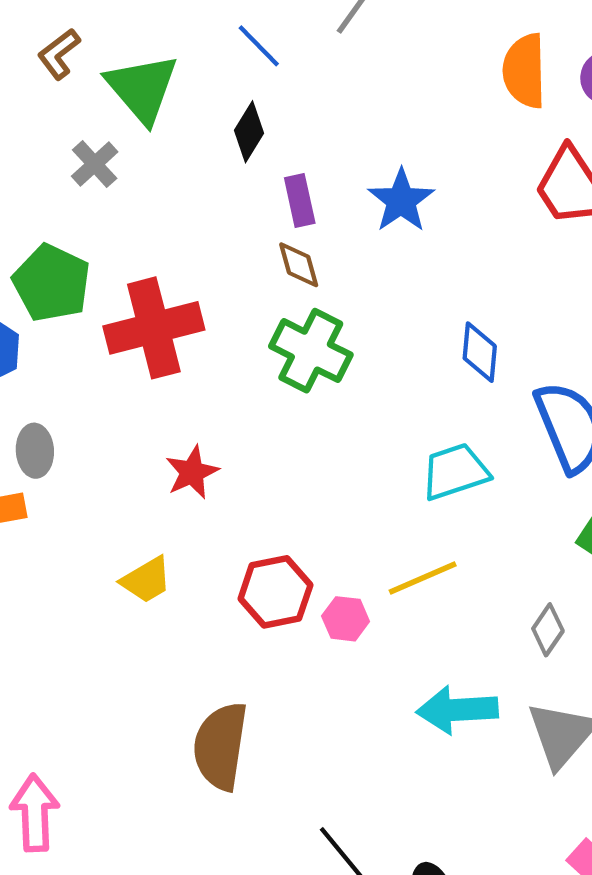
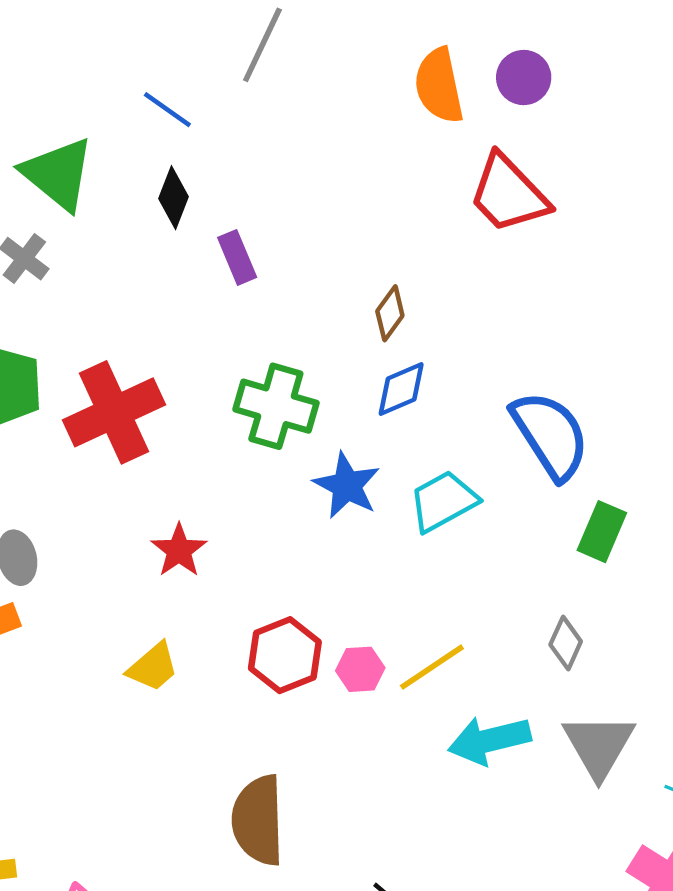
blue star: (401, 201) -> (347, 486), moved
brown diamond: (299, 265) -> (390, 313), moved, turned 62
blue diamond: (480, 352) -> (401, 389), moved, turned 72
yellow line: (423, 578) -> (432, 667), moved

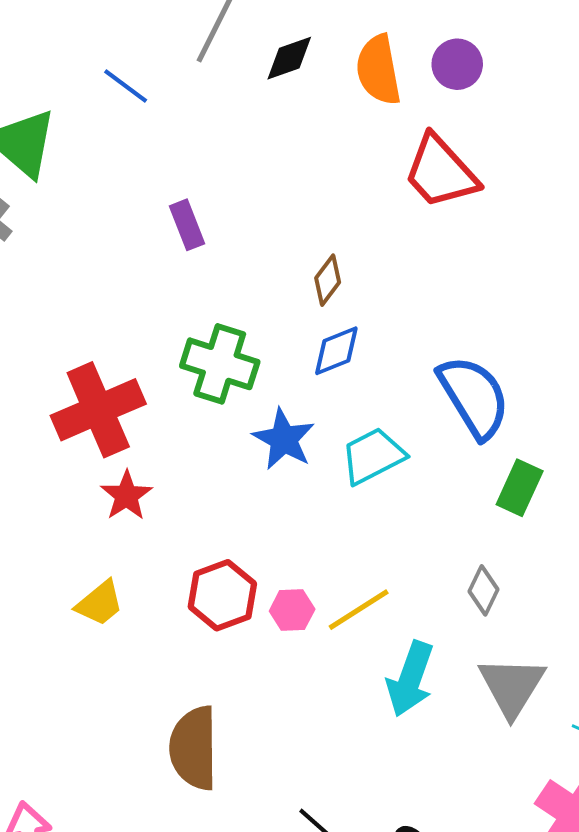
black diamond: (173, 198) -> (289, 58), moved, turned 48
red cross: (114, 412) -> (98, 410), moved
cyan arrow: (489, 740) -> (410, 679), turned -58

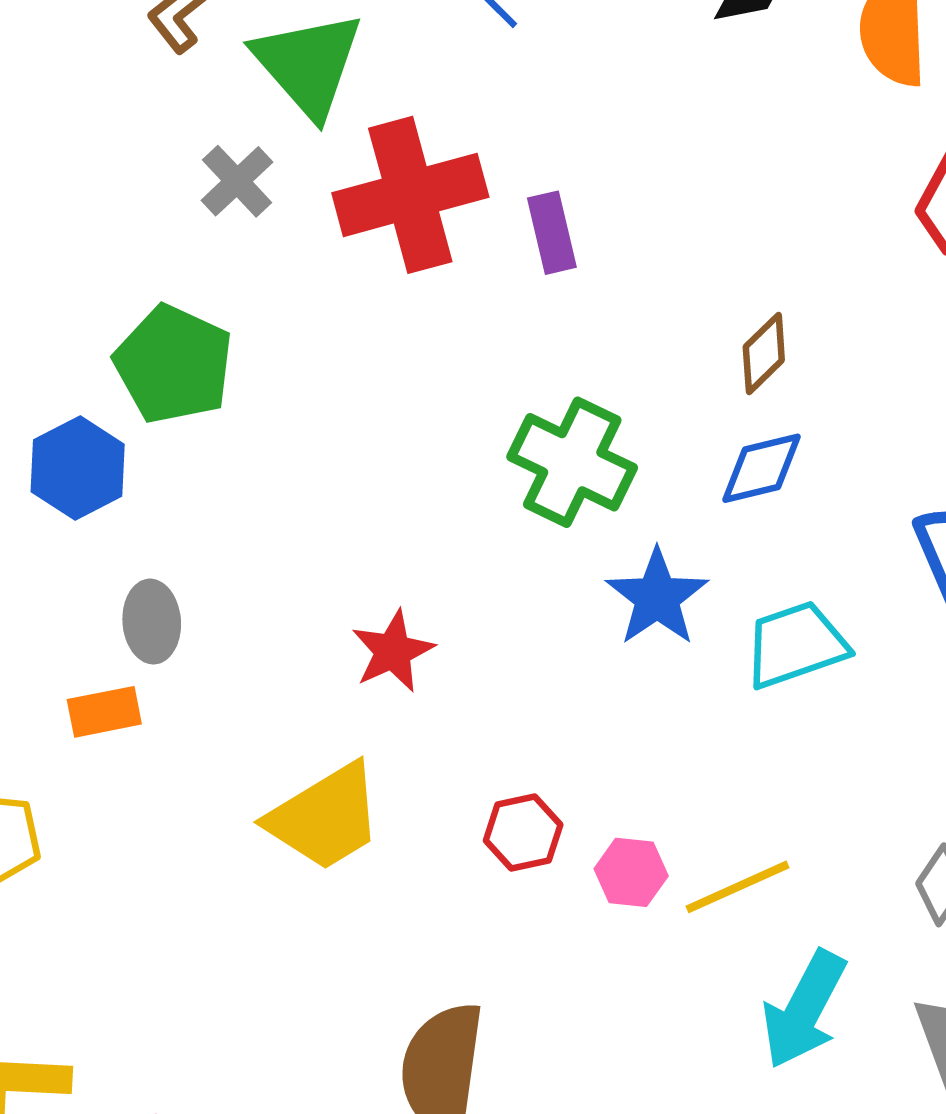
red cross: (98, 410) -> (410, 195), moved
red hexagon: (222, 595) -> (523, 833), size x0.7
yellow trapezoid: (100, 603) -> (325, 817), size x1.5

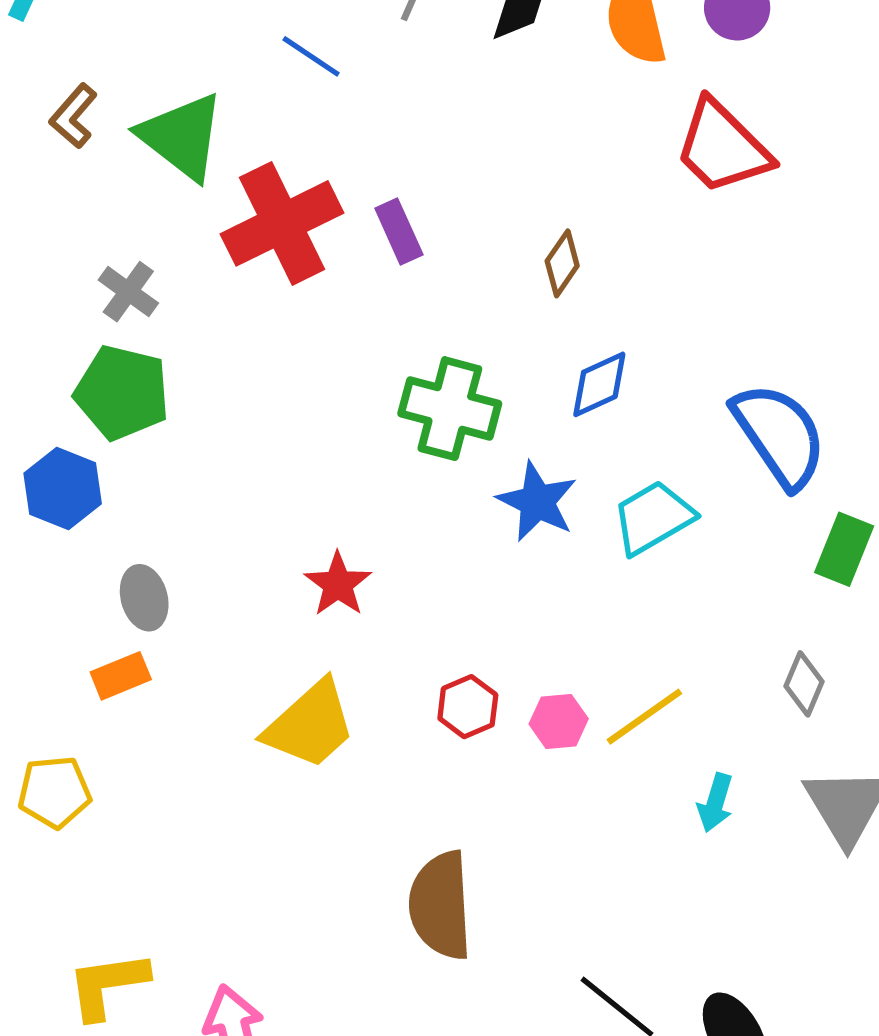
gray cross: (237, 181) -> (128, 292), moved
brown diamond: (764, 353) -> (562, 263), moved
cyan arrow: (804, 1009) -> (715, 803), size x0.6

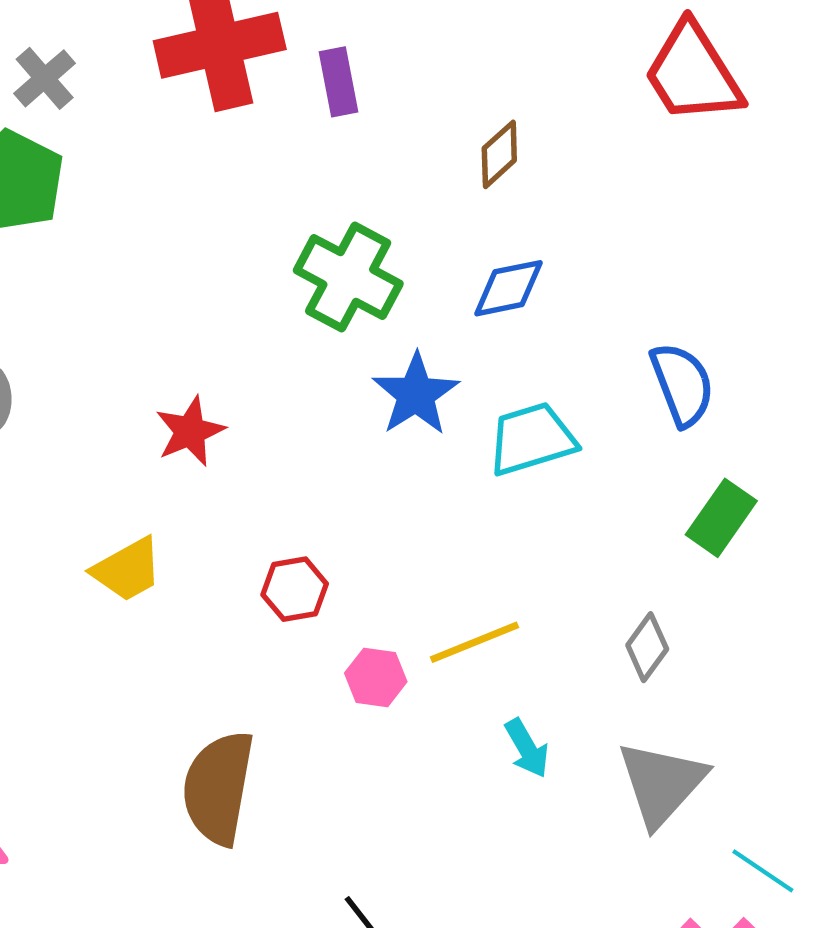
blue semicircle: (780, 435) -> (682, 384), size x0.7
pink hexagon: (559, 721) -> (376, 677), moved
yellow trapezoid: (310, 725) -> (127, 570), size x0.7
cyan arrow: (715, 803) -> (527, 748), turned -60

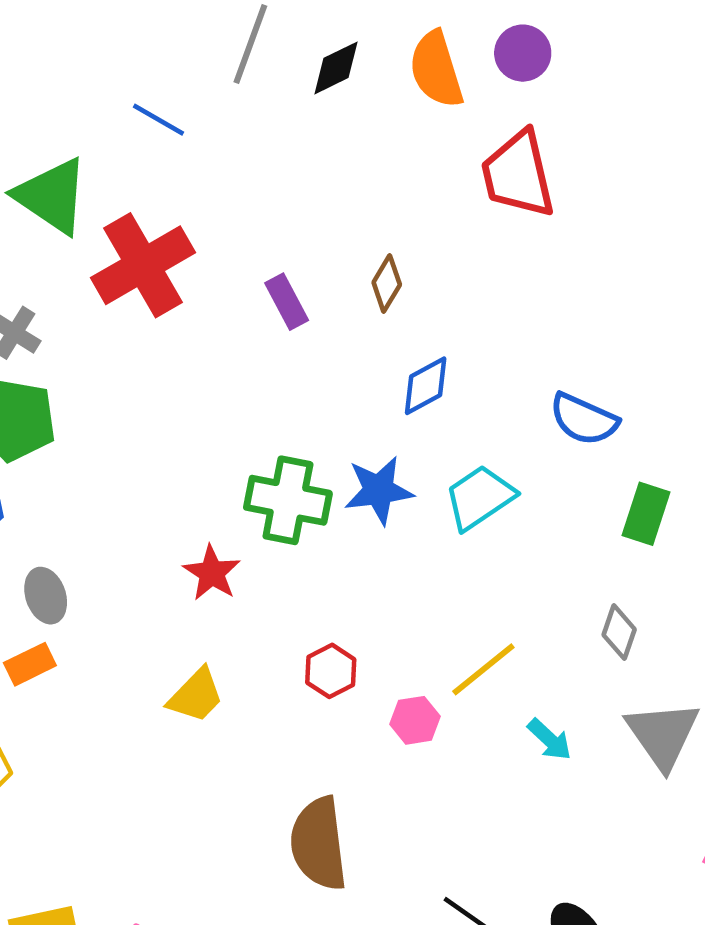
red trapezoid: (693, 73) -> (518, 174), turned 36
purple rectangle: (339, 82) -> (287, 302), moved
green cross: (348, 277) -> (288, 500), moved
blue semicircle: (682, 384) -> (584, 419), turned 152
blue star: (416, 394) -> (379, 490), turned -30

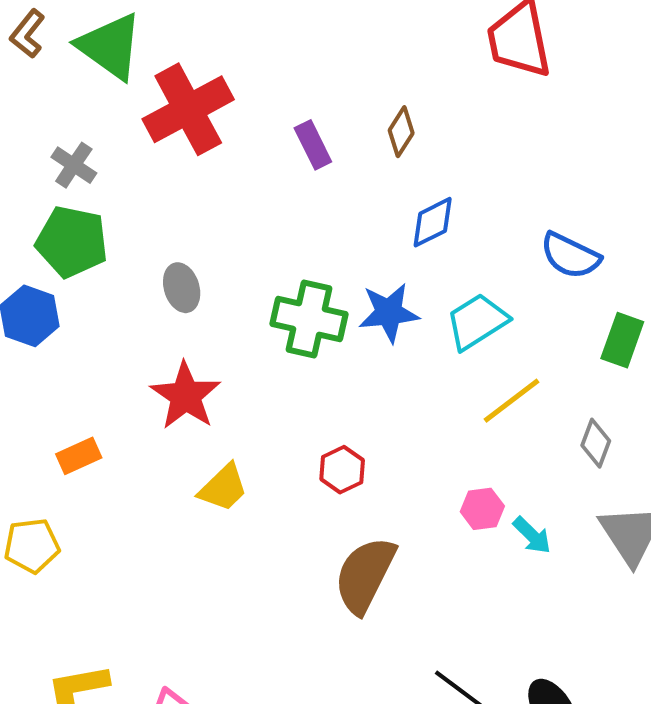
red star: (212, 573) -> (186, 396), moved, size x1.4
gray ellipse: (46, 596) -> (182, 288), moved
yellow line: (483, 669) -> (511, 401), moved
pink hexagon: (415, 720) -> (482, 509), moved
brown semicircle: (319, 844) -> (365, 575), moved, turned 32

